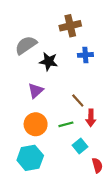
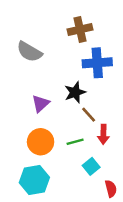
gray semicircle: (26, 45) -> (29, 52), turned -115
blue cross: (85, 55) -> (97, 63), size x1.6
black star: (49, 61) -> (75, 92), moved, turned -30

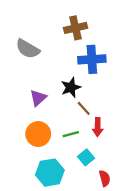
cyan hexagon: (34, 180) -> (50, 173), moved

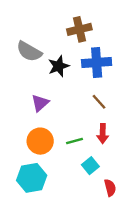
black star: (71, 87) -> (59, 66), moved
brown line: (84, 108) -> (99, 102), moved
cyan hexagon: (50, 173) -> (32, 178), moved

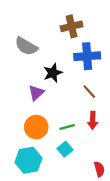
black star: (59, 66) -> (53, 73), moved
cyan square: (90, 166) -> (65, 149), moved

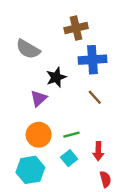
red arrow: (93, 120) -> (98, 151), moved

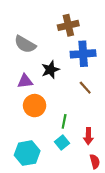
purple triangle: (39, 98) -> (25, 81), moved, turned 35
orange circle: (39, 135) -> (35, 106), moved
green line: (71, 135) -> (64, 121), turned -64

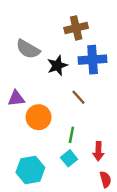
black star: (50, 70) -> (57, 66), moved
purple triangle: (25, 81) -> (16, 98), moved
brown line: (85, 88) -> (78, 97), moved

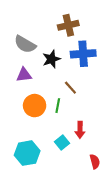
purple triangle: (16, 98) -> (24, 75), moved
green line: (71, 135) -> (58, 106), moved
red arrow: (98, 151) -> (80, 130), moved

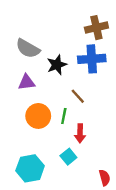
brown cross: (68, 25) -> (96, 28), moved
red arrow: (80, 130) -> (80, 133), moved

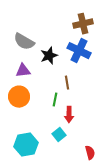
blue cross: (92, 59) -> (79, 51), turned 30
brown line: (78, 96) -> (67, 83), turned 32
orange circle: (38, 116) -> (19, 97), moved

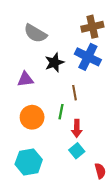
gray semicircle: (24, 42) -> (35, 33), moved
orange circle: (19, 97) -> (32, 117), moved
cyan square: (59, 135) -> (77, 151), moved

